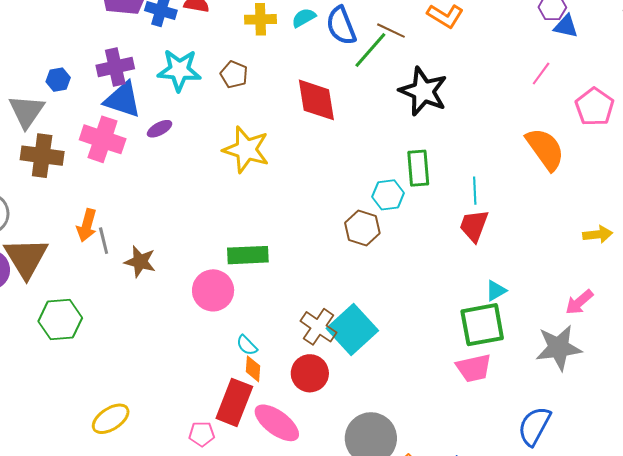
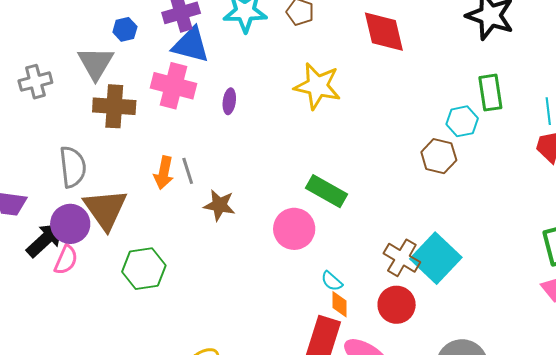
purple ellipse: (160, 129) -> (229, 101), moved, turned -50
gray line: (104, 241) -> (188, 171), moved
green rectangle: (248, 255) -> (327, 191), turned 36

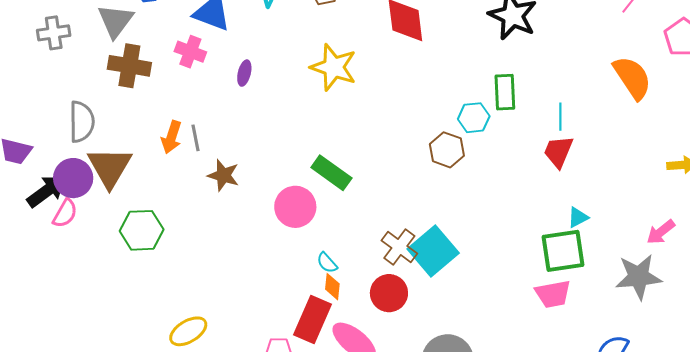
pink cross: (173, 86) -> (190, 52), size x0.7

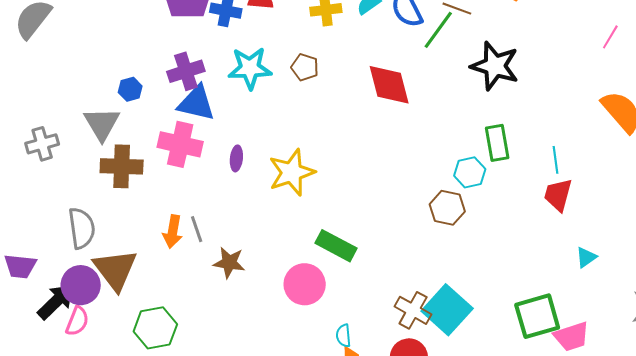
pink cross: (190, 52) -> (180, 144), size x1.4
yellow star: (334, 67) -> (292, 172), moved, turned -30
green square: (563, 251) -> (537, 316), moved
cyan semicircle: (327, 263) -> (344, 336), turned 45

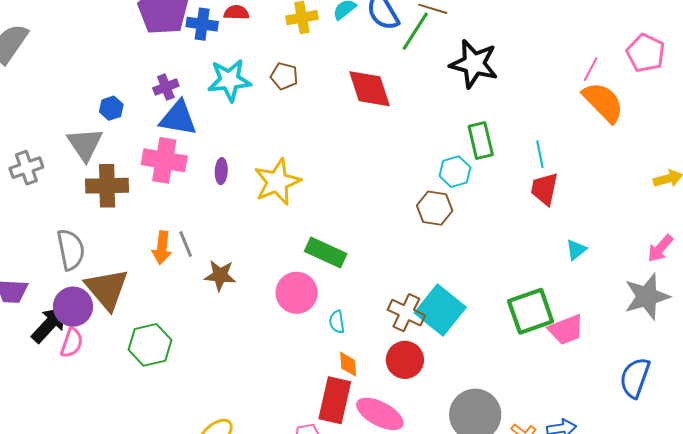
pink line: (610, 37) -> (591, 69), moved
purple cross: (186, 71) -> (166, 87), size x0.7
cyan semicircle: (344, 336) -> (337, 322), moved

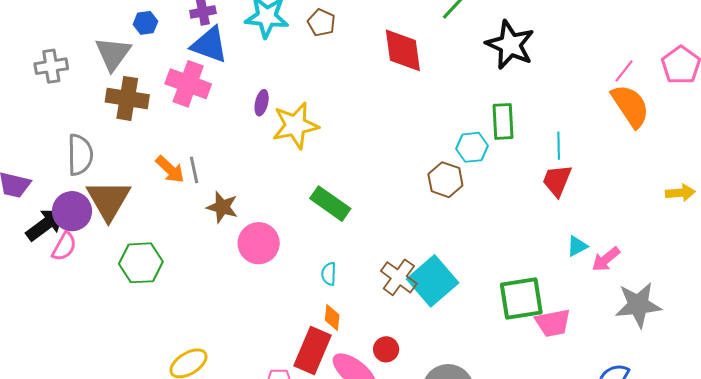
purple ellipse: (221, 171) -> (262, 103), moved
orange arrow: (162, 248) -> (170, 169), turned -64
pink arrow: (660, 248) -> (606, 259), moved
pink circle: (297, 293) -> (259, 243), moved
red circle: (405, 360) -> (386, 349), moved, size x0.7

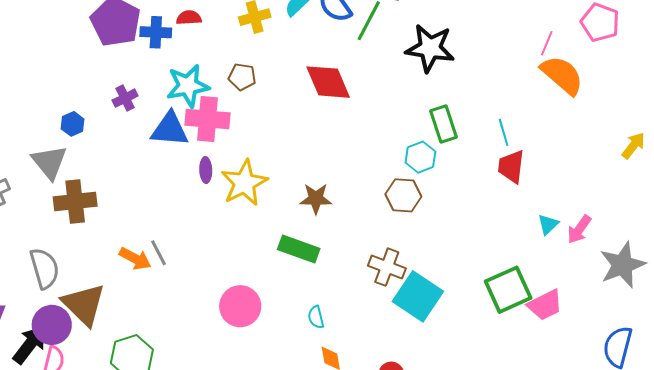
blue triangle: (209, 45) -> (170, 129), moved
pink cross: (188, 84) -> (208, 119), moved
yellow arrow: (680, 193) -> (633, 146), turned -32
brown star: (222, 207) -> (316, 199), moved
brown cross: (399, 277) -> (387, 267), moved

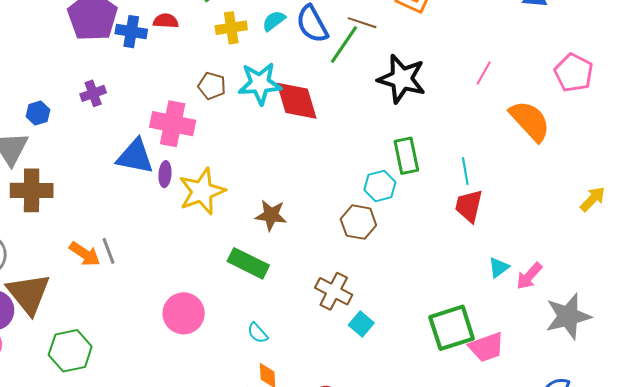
pink line: (547, 43) -> (484, 73), moved
cyan star: (188, 86) -> (260, 84), moved
blue triangle: (170, 129) -> (135, 157), moved
cyan square: (418, 296) -> (361, 324), size x0.5
cyan semicircle: (316, 317) -> (258, 333), turned -35

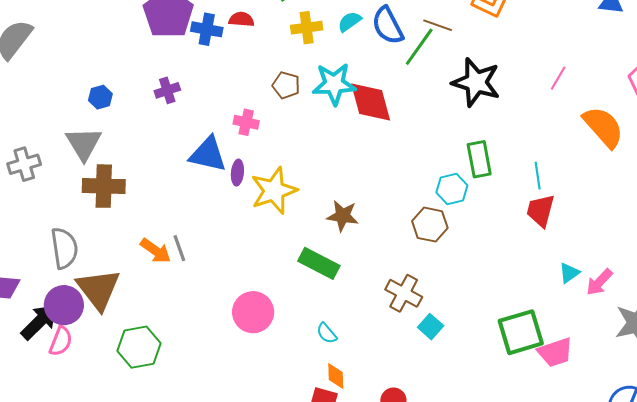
blue hexagon: (38, 113) -> (100, 97), moved
pink cross: (173, 124) -> (246, 122), size x0.6

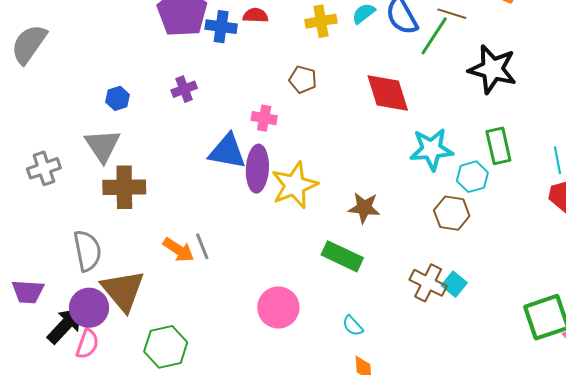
cyan star: (334, 84) -> (432, 149), moved
purple ellipse: (237, 173) -> (257, 169), size x1.8
cyan square: (431, 327) -> (454, 284), moved

